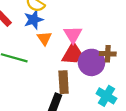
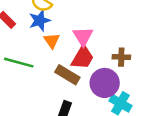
purple circle: (92, 62) -> (105, 83), moved
brown rectangle: (64, 82) -> (67, 75), moved, turned -55

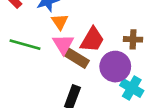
pink triangle: (83, 36) -> (63, 44), moved

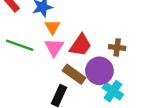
brown rectangle: (76, 58) -> (74, 74), moved

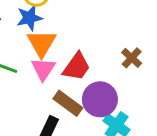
orange triangle: (52, 27) -> (42, 43), size x1.5
brown cross: (117, 47) -> (132, 58), moved, turned 35

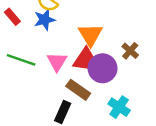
orange triangle: (42, 43) -> (90, 35), moved
purple circle: (100, 99) -> (103, 68), moved

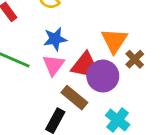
blue star: (45, 20) -> (55, 39), moved
orange triangle: (90, 35) -> (114, 41), moved

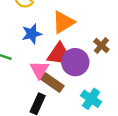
orange triangle: (114, 41) -> (63, 22), moved, turned 30
pink triangle: (53, 65) -> (39, 70), moved

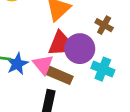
blue star: (32, 34) -> (17, 64), moved
cyan cross: (91, 99) -> (103, 69), moved

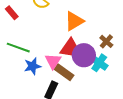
blue star: (17, 64) -> (32, 66), moved
cyan cross: (103, 69) -> (99, 63), moved

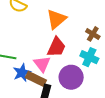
purple circle: (84, 55) -> (71, 77), moved
brown rectangle: (64, 72) -> (36, 79), moved

